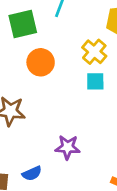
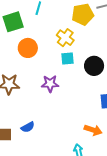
purple star: (68, 147) -> (50, 84), moved

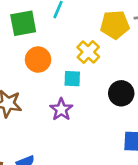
cyan square: (68, 58) -> (72, 79), moved
purple star: (50, 84) -> (61, 109), turned 30

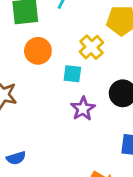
purple star: (61, 109) -> (83, 109), moved

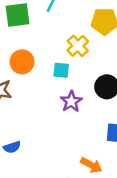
orange circle: (38, 51) -> (22, 62), moved

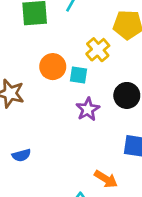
orange circle: (22, 62) -> (53, 67), moved

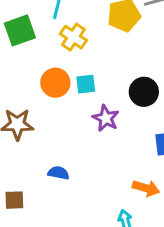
yellow cross: (98, 50) -> (73, 37), moved
blue semicircle: (21, 155) -> (58, 173), moved, turned -138

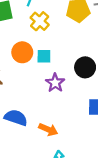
blue semicircle: (58, 173) -> (16, 118), size x1.5
orange arrow: (146, 188) -> (48, 130), moved

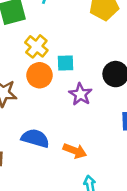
yellow cross: (40, 21) -> (36, 46), moved
orange circle: (22, 52) -> (40, 75), moved

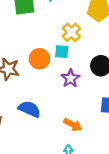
yellow cross: (36, 46) -> (71, 32), moved
orange arrow: (75, 151) -> (73, 125), moved

